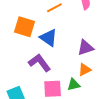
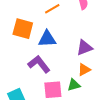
blue triangle: (48, 38) -> (47, 39), turned -36

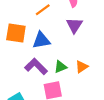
purple triangle: (85, 48) -> (74, 25), moved, turned -30
green triangle: (74, 85) -> (60, 67), moved

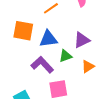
purple triangle: (74, 25) -> (82, 40), moved, turned 30
green triangle: (60, 67) -> (65, 56), moved

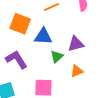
green triangle: (65, 56) -> (57, 57), turned -32
purple L-shape: (42, 65) -> (16, 60), moved

